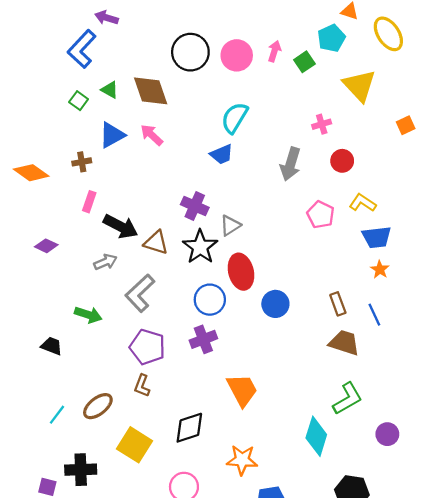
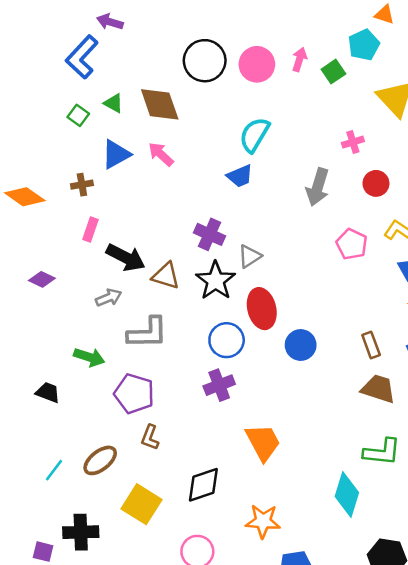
gray L-shape: (140, 293) -> (148, 333), turned -138
purple pentagon: (147, 347) -> (134, 394), moved
green L-shape: (348, 399) -> (382, 452), turned 36

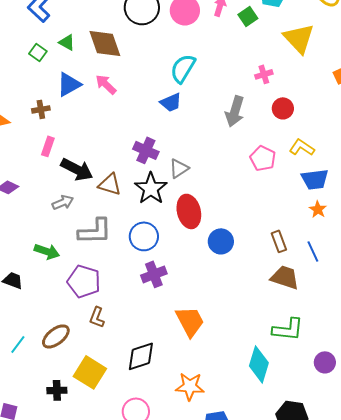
blue circle: (227, 340) -> (144, 236), moved
black cross: (81, 532) -> (57, 390), moved, size x0.7

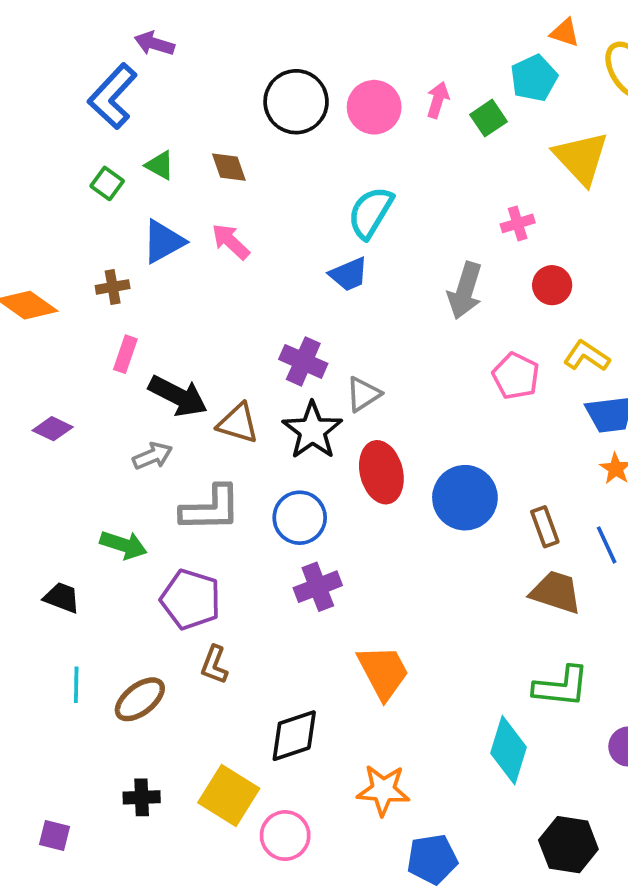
brown diamond: (105, 43) -> (229, 167), size x0.6
blue circle: (221, 241) -> (465, 498), moved, size x1.4
cyan line: (18, 344) -> (76, 685), moved, turned -36
yellow square: (90, 372) -> (229, 796), moved

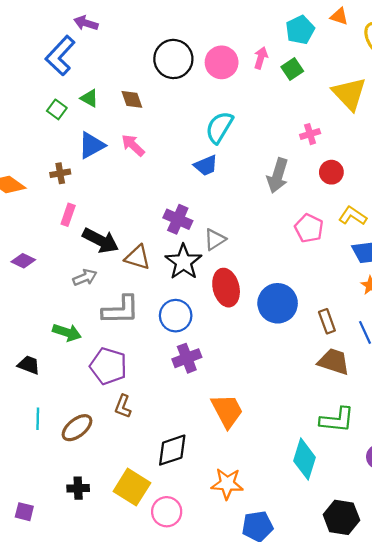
cyan pentagon: (534, 78) -> (300, 30), moved

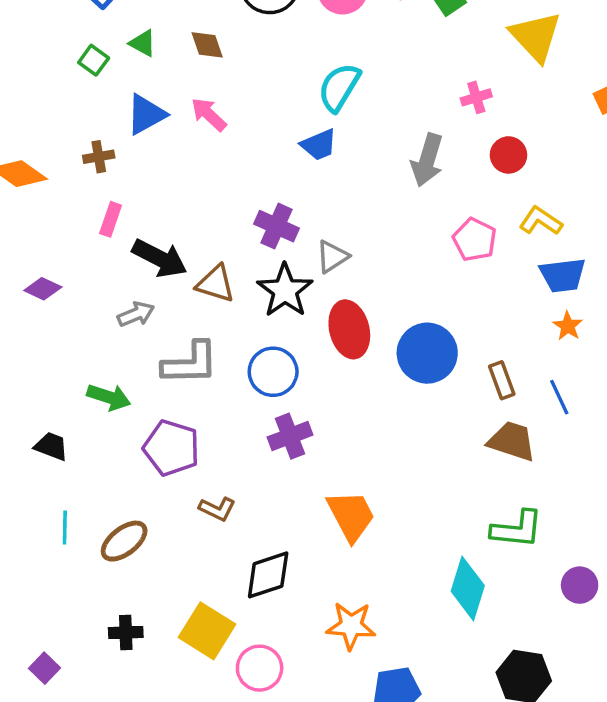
brown L-shape: (123, 406) -> (217, 509), moved, turned -85
purple square: (24, 512) -> (44, 668), turned 30

